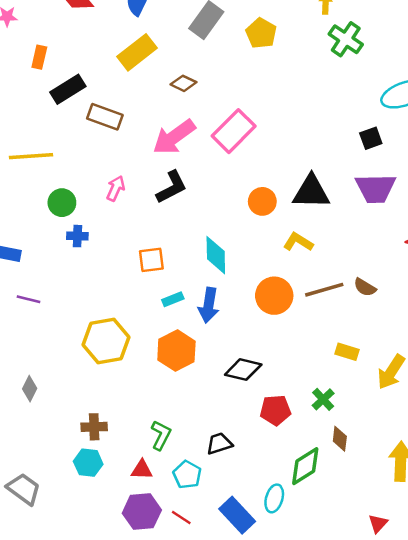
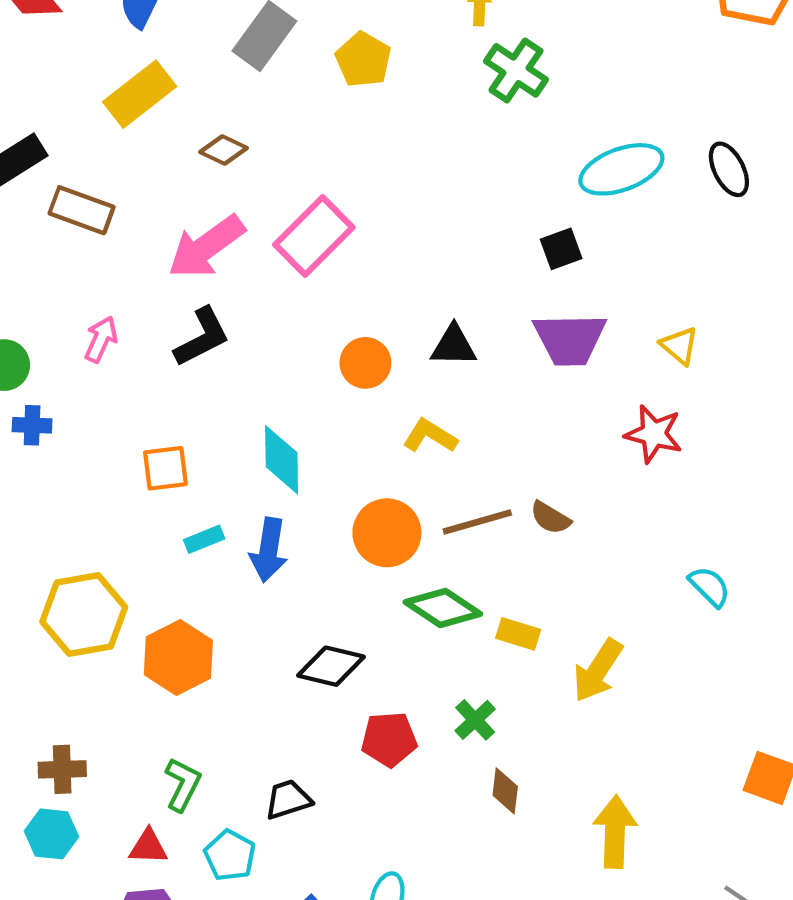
black triangle: (311, 192) -> (454, 346), size x0.7
orange hexagon: (176, 351) -> (178, 658), moved
green diamond: (305, 466) -> (443, 608), moved, turned 66

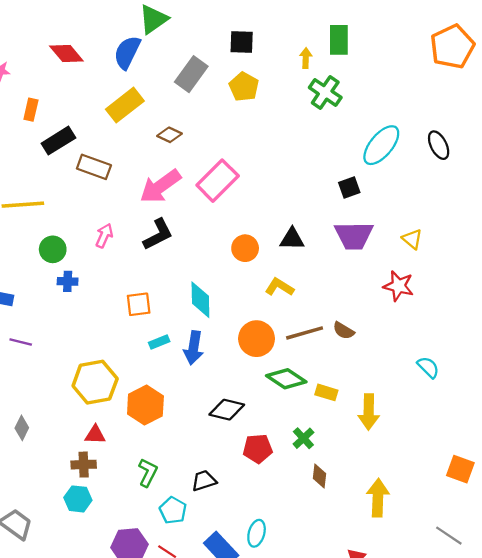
cyan ellipse: (621, 169) -> (381, 145), turned -30
yellow arrow: (598, 670) -> (369, 412), turned -32
red triangle: (148, 847) -> (95, 435), moved

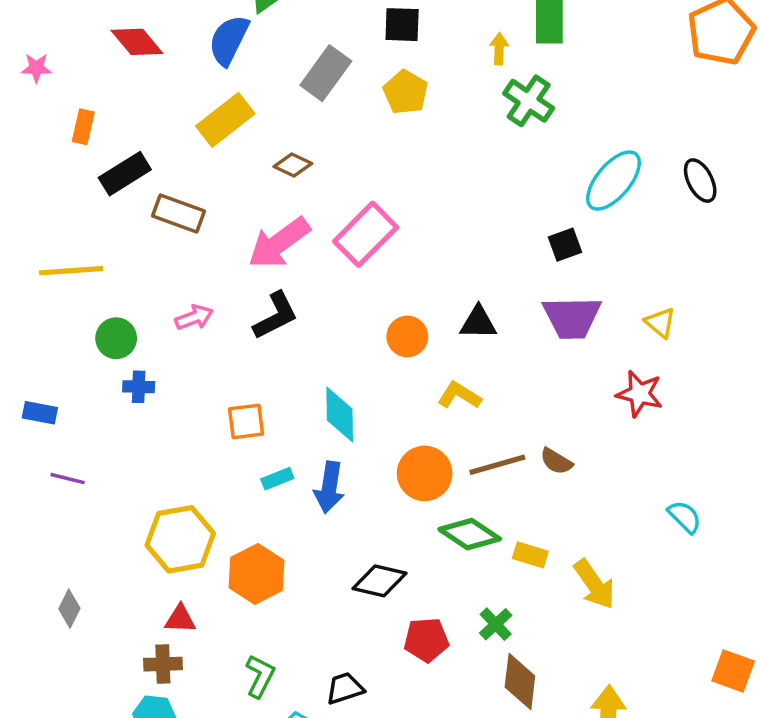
pink arrow: (104, 236) -> (194, 317), turned 45
yellow arrow: (369, 412) -> (594, 584), turned -36
brown diamond: (319, 476) -> (520, 681), size x1.5

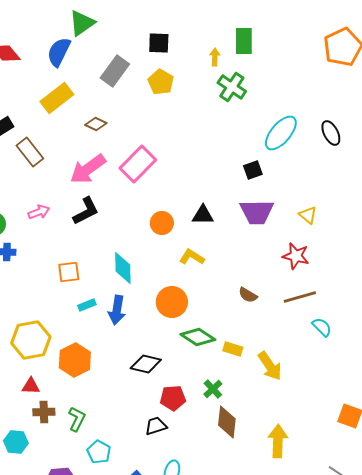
brown rectangle: (179, 213) -> (30, 152), turned 32
brown line: (497, 465) -> (300, 297), moved
brown cross: (163, 664) -> (44, 412), moved
black trapezoid: (345, 688) -> (156, 426), moved

